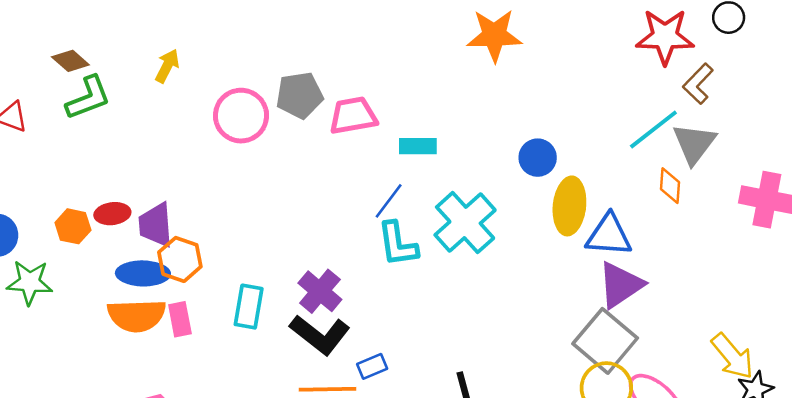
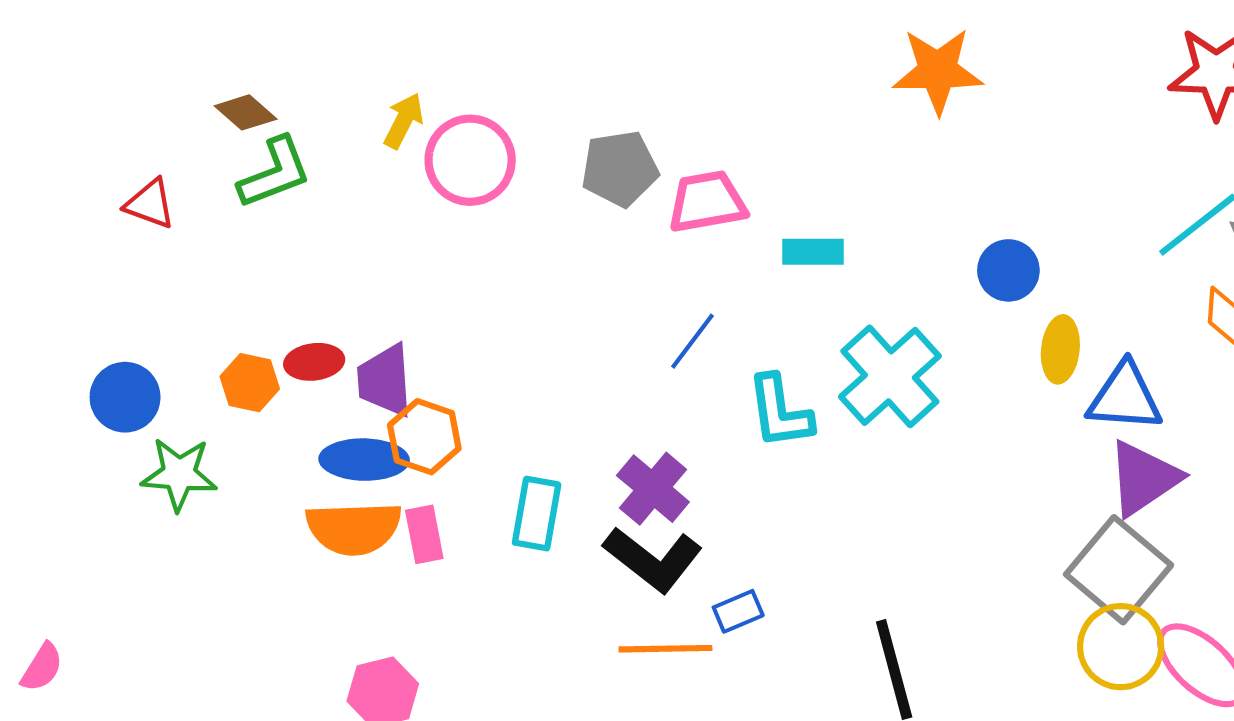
pink circle: (241, 116) -> (470, 160), moved
blue line: (389, 201) -> (692, 341), moved
yellow ellipse: (569, 206) -> (1060, 349), size x0.7

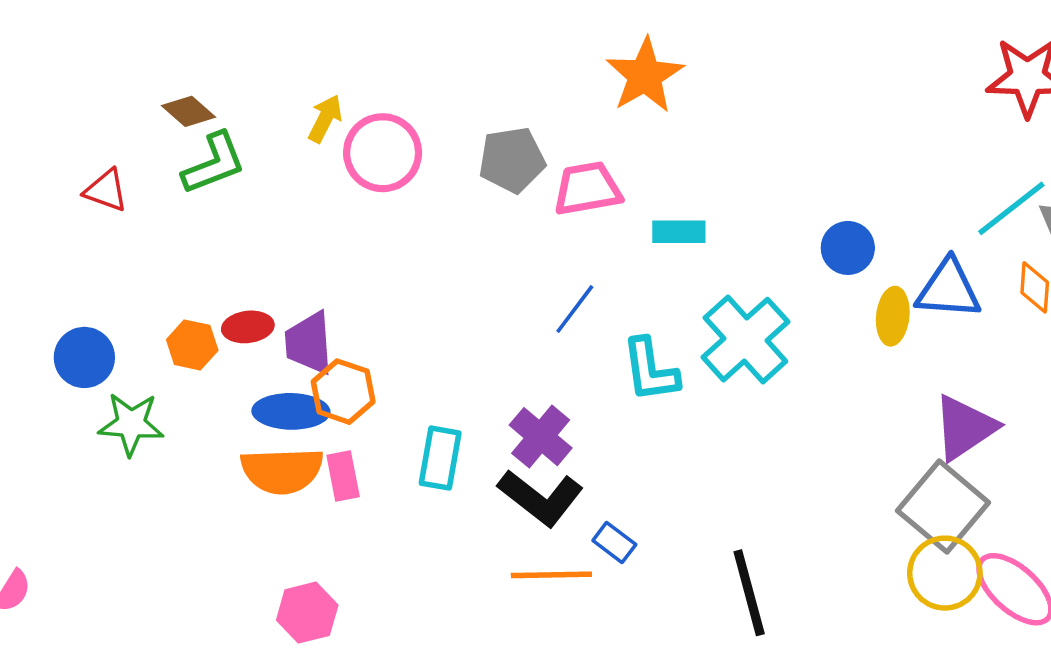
orange star: (938, 71) -> (645, 75), moved, turned -30
blue triangle: (1125, 397) -> (948, 289), moved
blue rectangle: (738, 611) -> (614, 543), turned 60

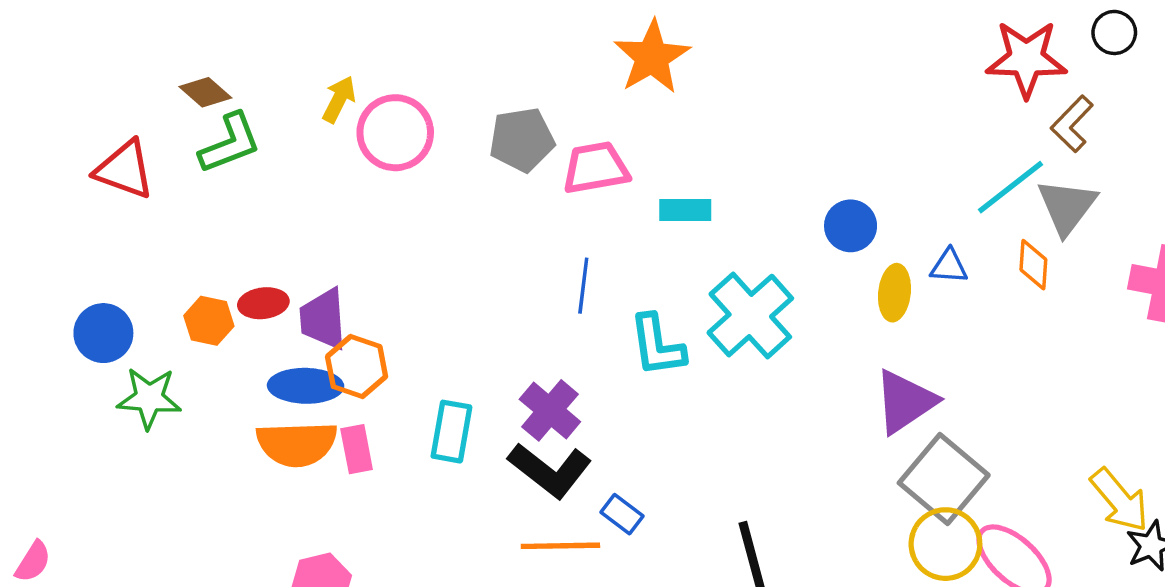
red triangle: (106, 190) -> (124, 170), size x1.4
blue triangle: (948, 289) -> (949, 266), size x0.6
blue line: (575, 309) -> (583, 286), turned -30
purple triangle: (965, 428) -> (905, 402), moved

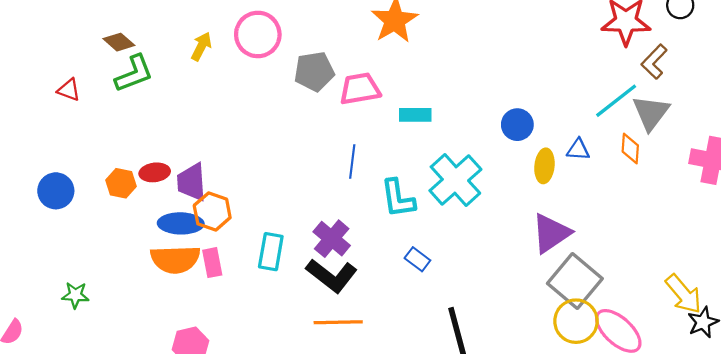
pink circle: (395, 133) -> (258, 34), moved
red triangle: (124, 170) -> (69, 90), size x0.6
green star: (149, 398) -> (75, 295), moved, size x0.7
blue rectangle: (622, 514) -> (417, 259), moved

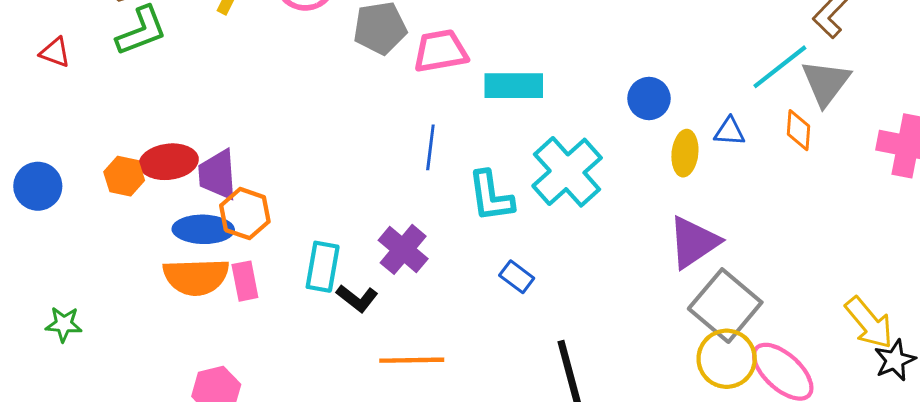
cyan rectangle: (415, 115) -> (514, 86), size x1.4
red ellipse: (155, 172) -> (169, 162), size x1.4
black L-shape: (332, 276) -> (357, 298), moved, size x0.6

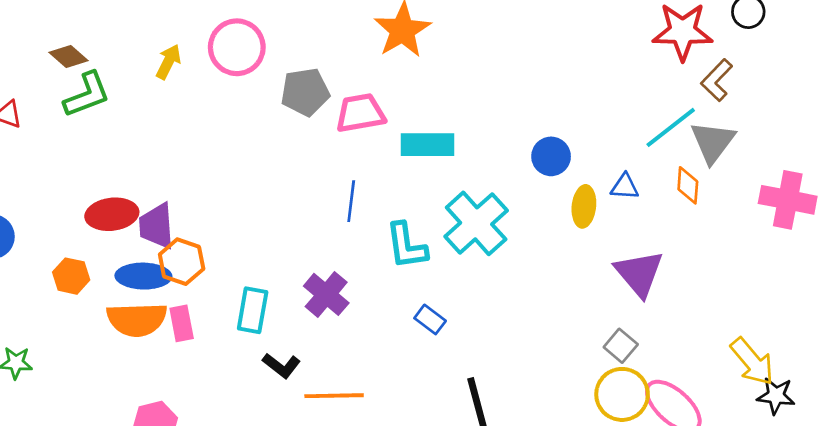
orange hexagon: (124, 176) -> (71, 276), moved
purple triangle: (694, 242) -> (639, 273), moved, turned -36
black L-shape: (357, 298) -> (281, 365), moved
gray square: (725, 306) -> (621, 346), size x0.5
black star: (895, 360) -> (776, 396), turned 30

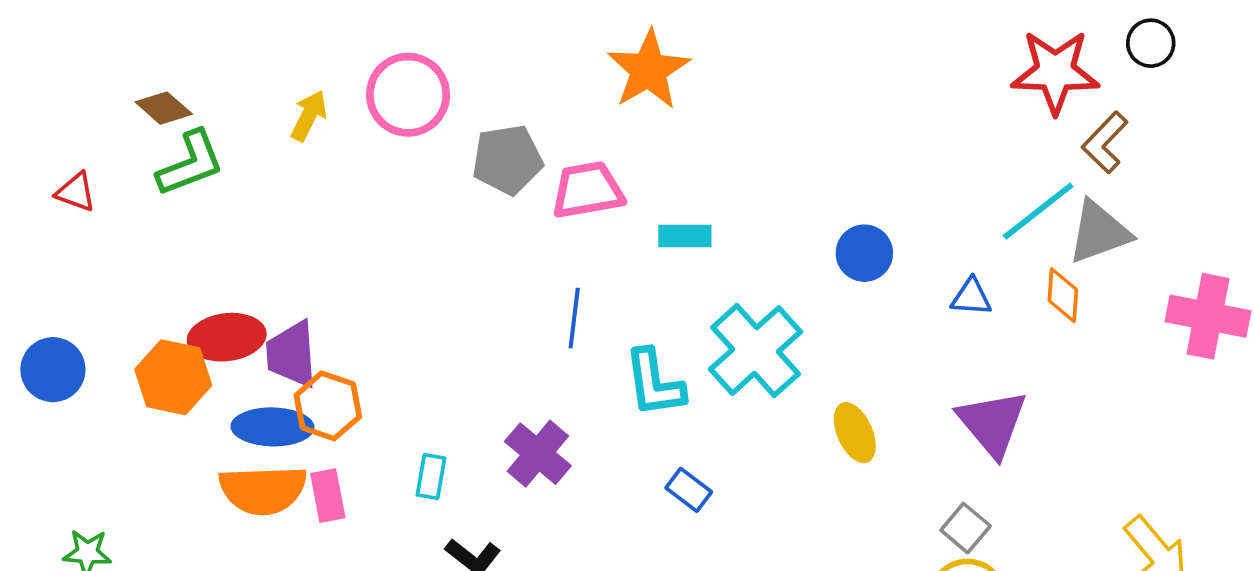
gray triangle: (713, 142) -> (1099, 232), turned 33
cyan rectangle: (427, 145) -> (685, 236), size x0.7
yellow ellipse: (584, 206) -> (855, 433), moved, turned -30
orange hexagon: (71, 276) -> (173, 377), moved, size x1.4
cyan rectangle: (253, 310) -> (431, 477), size x0.7

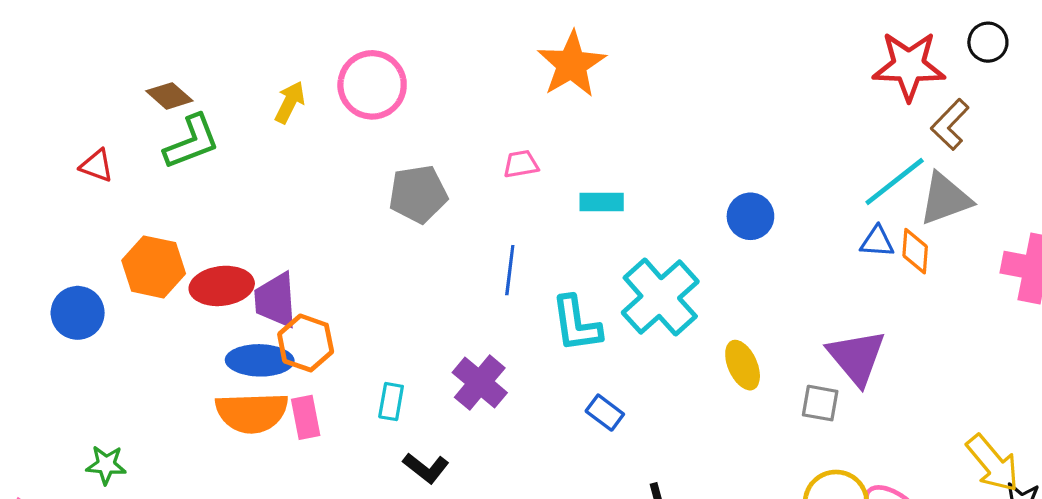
gray pentagon: (507, 160) -> (418, 194), moved
pink trapezoid: (588, 190) -> (521, 164), size x0.6
blue triangle: (971, 297) -> (877, 242), moved
orange hexagon: (173, 377) -> (154, 267), moved
gray square: (966, 528) -> (820, 403), moved, turned -30

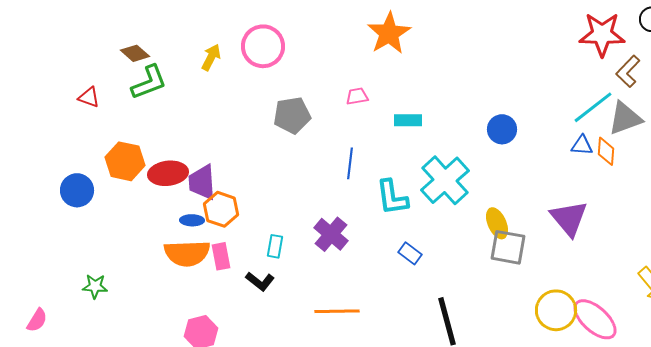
blue ellipse: (260, 360) -> (192, 220), size x0.6
gray square: (820, 403) -> (508, 247), moved, size x1.5
black L-shape: (426, 468) -> (260, 281), moved

